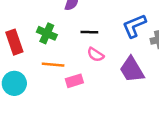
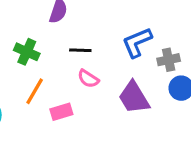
orange line: (53, 65) -> (35, 91), turned -65

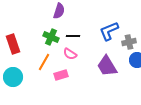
green cross: (27, 52) -> (51, 37), moved
pink semicircle: (88, 79) -> (70, 54), moved

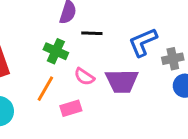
black line: (73, 36) -> (92, 33), moved
purple trapezoid: (107, 66) -> (122, 81), moved, turned -60

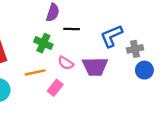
orange line: (45, 89) -> (35, 72), turned 48
pink rectangle: (71, 108) -> (55, 88), turned -35

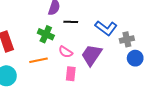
blue L-shape: (112, 36) -> (106, 28), turned -120
purple trapezoid: (95, 67) -> (92, 55), turned 125
pink rectangle: (55, 88) -> (71, 74), moved, turned -32

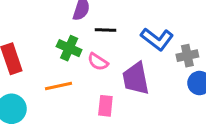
pink semicircle: (66, 52) -> (98, 62), moved
purple trapezoid: (92, 55) -> (136, 78), turned -45

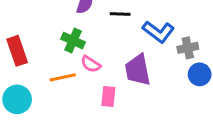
black line: (105, 30) -> (120, 14), moved
pink semicircle: (98, 62) -> (91, 64), moved

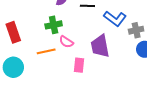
green cross: (73, 41) -> (54, 25), turned -35

